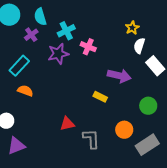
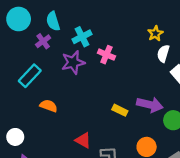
purple arrow: (119, 76) -> (150, 105), moved
orange semicircle: (25, 91) -> (49, 106), moved
red triangle: (67, 124) -> (83, 140), turned 42

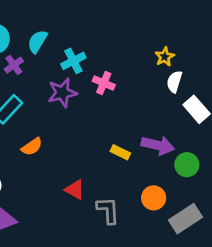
cyan semicircle: (53, 21) -> (37, 42), turned 48
purple cross: (43, 41) -> (14, 65), moved
orange semicircle: (49, 106) -> (32, 147), turned 126

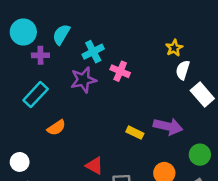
purple cross: (14, 65) -> (40, 55), turned 35
green circle: (187, 165) -> (200, 155), moved

